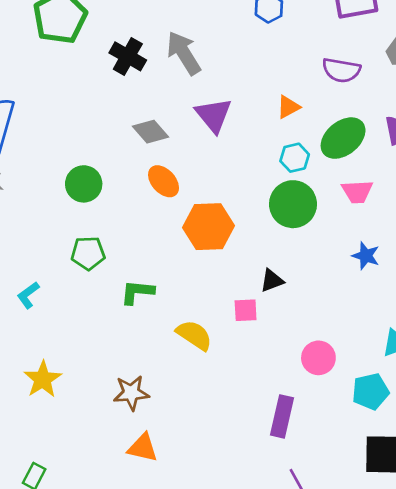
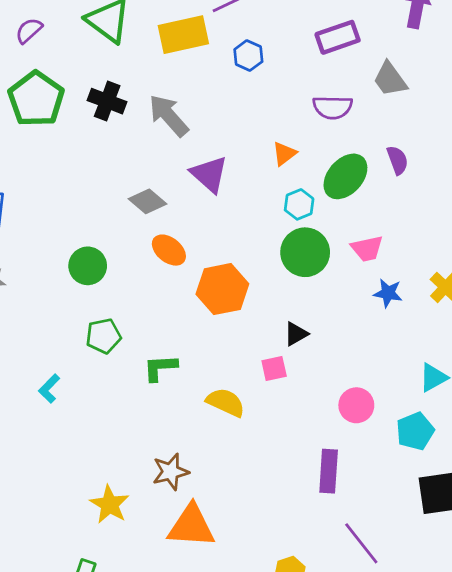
black cross: (128, 56) -> (107, 101), moved
pink trapezoid: (357, 192) -> (367, 249), moved
yellow star: (43, 379) -> (109, 504), moved
orange triangle: (143, 448) -> (191, 526), size x1.5

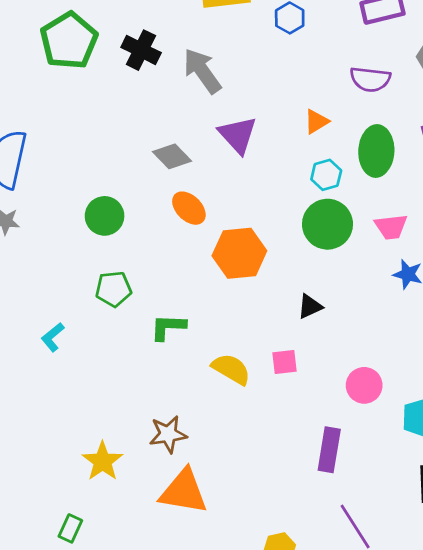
green ellipse: (345, 176) -> (376, 151), turned -45
pink square: (274, 369) -> (285, 362), moved

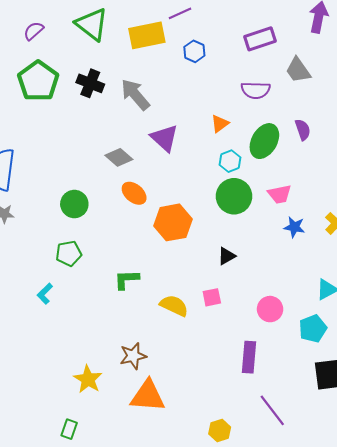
green ellipse: (376, 151) -> (264, 141), turned 32
green pentagon: (113, 289) -> (69, 253), moved

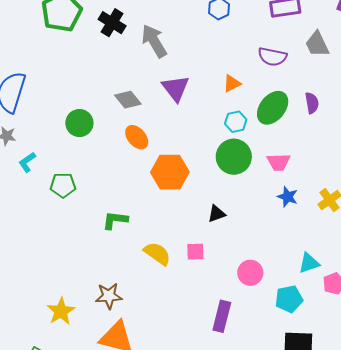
green circle: (74, 204) -> (79, 123), moved
cyan L-shape: (45, 294) -> (27, 162), moved

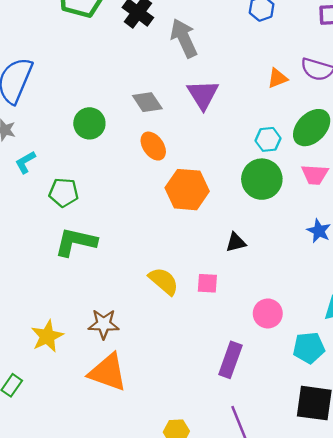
orange triangle: (232, 83) -> (277, 78), moved
pink trapezoid: (279, 162) -> (315, 175), moved
green L-shape: (115, 220) -> (76, 242), moved, size x1.4

